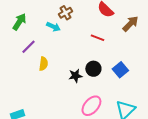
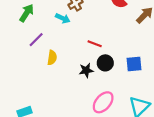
red line: (97, 38) -> (95, 44), moved
blue square: (120, 70) -> (134, 64), turned 35

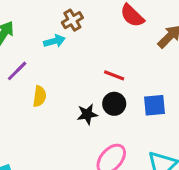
cyan arrow: (63, 18) -> (54, 41), turned -40
red line: (95, 44) -> (114, 75), moved

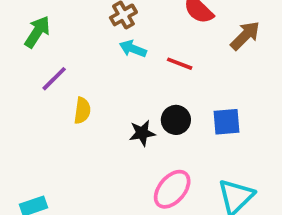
cyan arrow: (54, 41) -> (133, 49), moved, turned -144
red line: (114, 75) -> (180, 64), moved

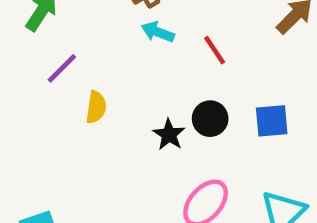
red line: (180, 64) -> (215, 50), turned 35
black star: (142, 133) -> (169, 135), turned -30

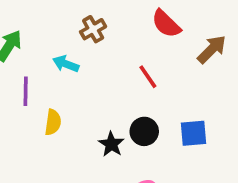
cyan arrow: (158, 32) -> (66, 64), moved
purple line: (62, 68) -> (26, 91), turned -44

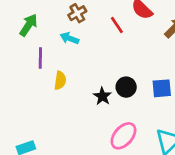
brown cross: (93, 29) -> (77, 13), moved
red line: (148, 77) -> (117, 25), moved

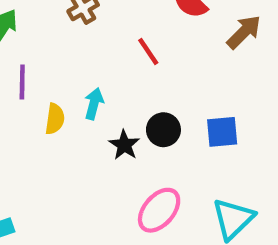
red line: (117, 25) -> (148, 52), moved
cyan arrow: (69, 38) -> (94, 104), moved, turned 84

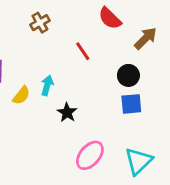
yellow semicircle: (55, 119) -> (21, 95), turned 30
black circle: (163, 130) -> (128, 75), moved

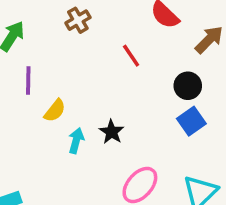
cyan arrow: (47, 85) -> (76, 141), moved
blue square: (131, 104) -> (191, 121), turned -30

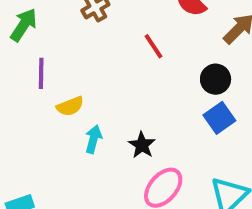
yellow semicircle: (55, 111) -> (70, 106), turned 30
black star: (112, 132) -> (142, 145), moved

